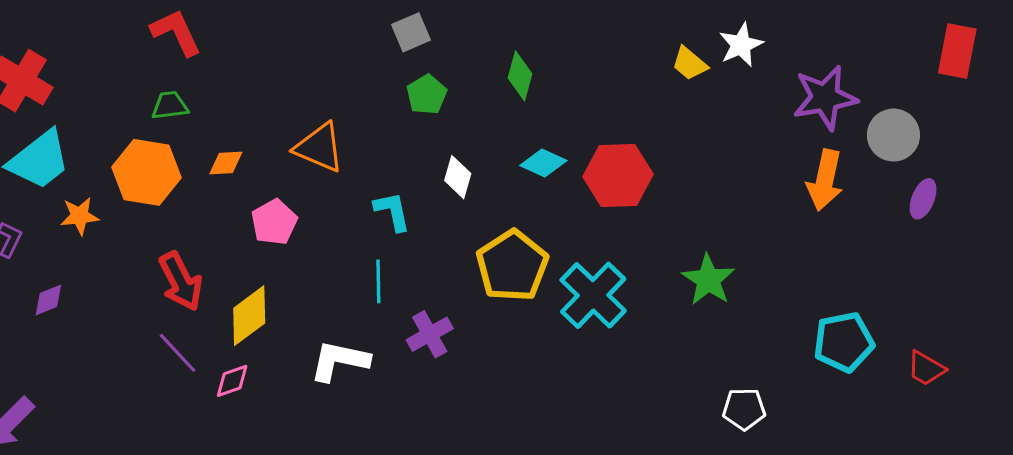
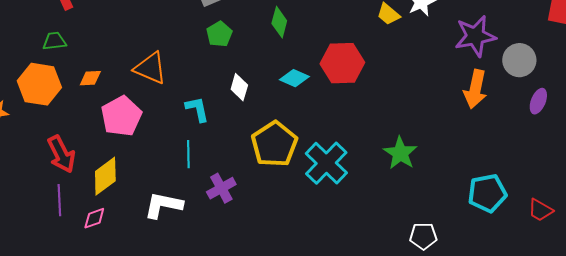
red hexagon: (618, 175) -> (342, 63), moved
pink pentagon: (274, 222) -> (121, 116), size x1.4
purple line: (178, 353) -> (59, 200), turned 40

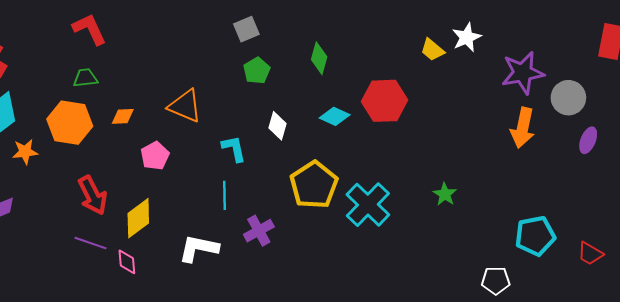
pink pentagon: (121, 116) -> (155, 156), size x0.7
green star: (400, 153) -> (445, 194), size x0.7
purple line: (59, 200) -> (91, 243), turned -68
pink diamond: (94, 218) -> (127, 262), turned -75
white pentagon: (423, 236) -> (496, 280), moved

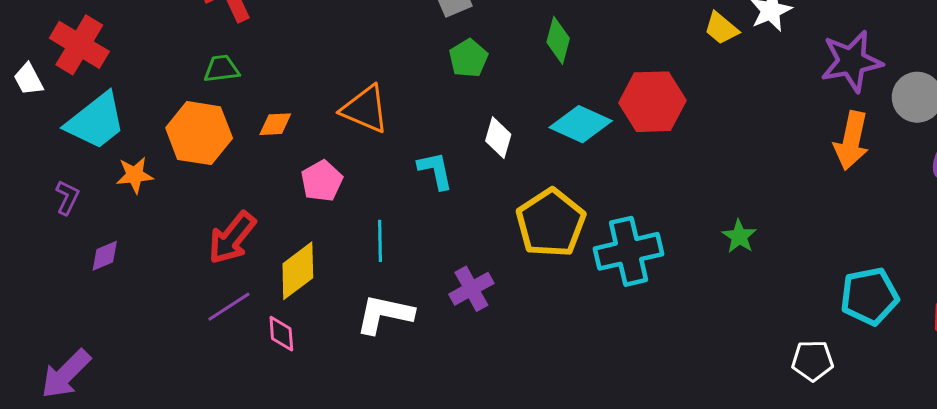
cyan diamond: (335, 116) -> (581, 124), size x1.4
red arrow: (93, 195) -> (232, 238), turned 66
cyan line: (225, 195) -> (380, 241), moved
cyan cross: (368, 205) -> (628, 251), turned 33
purple line: (91, 243) -> (229, 307), turned -52

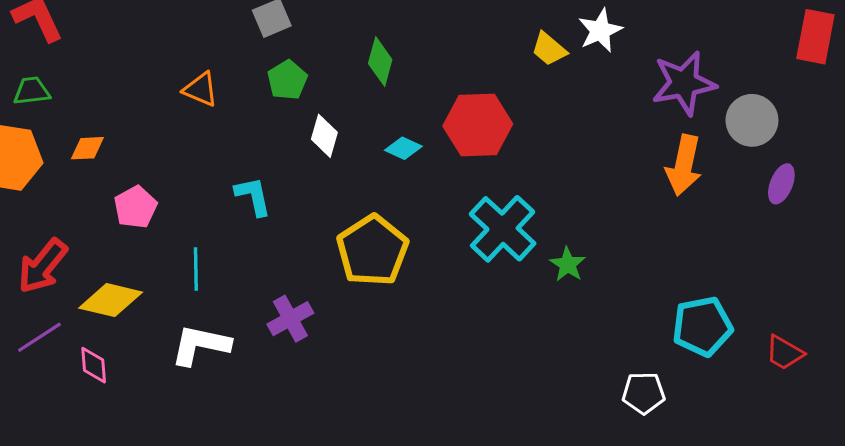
orange triangle: (365, 109) -> (201, 89), moved, size x0.7
cyan diamond: (581, 124) -> (403, 148), size x0.6
white diamond: (498, 138) -> (324, 136), moved
cyan cross: (628, 251) -> (503, 229), moved, turned -34
yellow diamond: (298, 271) -> (111, 300), turned 50

